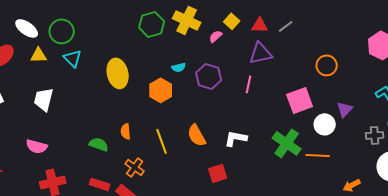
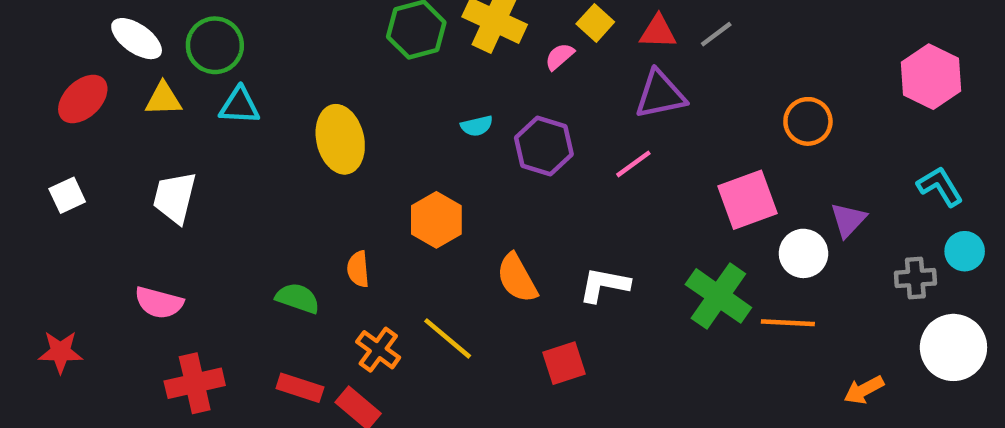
cyan triangle: (73, 58) -> (239, 106), turned -42
pink line: (249, 84) -> (633, 164), turned 42
orange hexagon: (161, 90) -> (436, 220), moved
yellow line: (162, 141) -> (448, 338), moved, turned -30

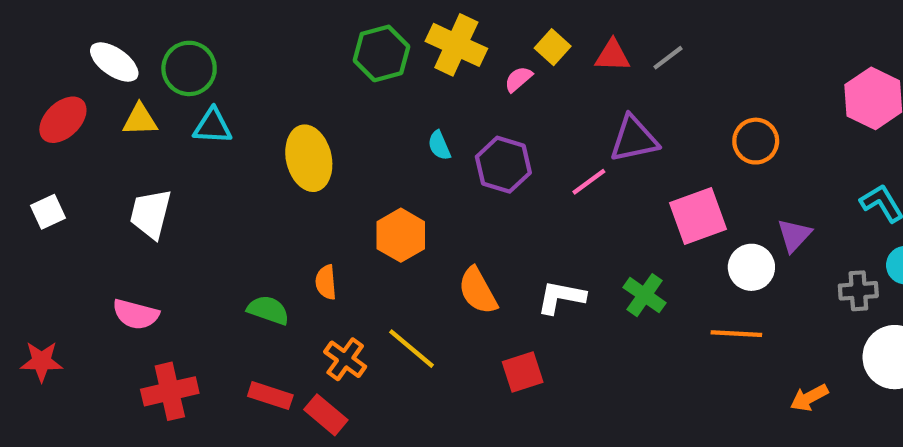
purple triangle: (660, 95) -> (634, 139), moved
cyan semicircle: (477, 126) -> (439, 145), turned 80
green cross: (718, 296) -> (645, 295), moved, size x0.7

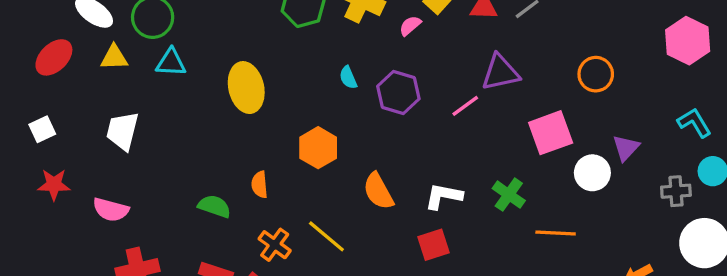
orange line: (736, 334) -> (556, 233), moved
red star: (42, 361) -> (54, 185), moved
red square: (523, 372) -> (434, 245), moved

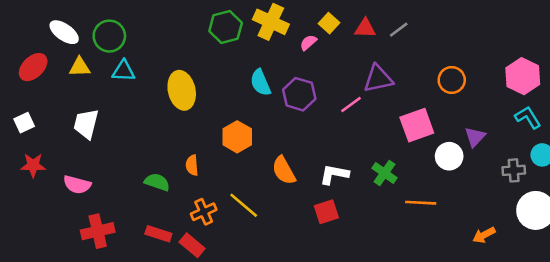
pink hexagon: (688, 41) -> (523, 76), moved
cyan semicircle: (348, 77) -> (260, 83), size x1.5
orange cross: (275, 245) -> (204, 212), turned 30

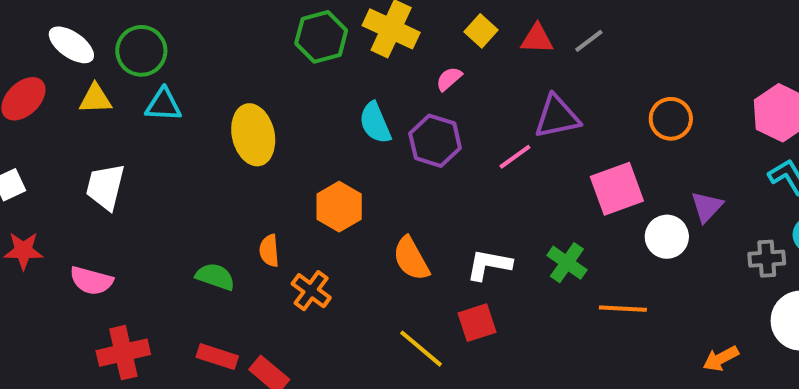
pink semicircle: (308, 43) -> (449, 79), moved
yellow line: (244, 205) -> (421, 349), moved
orange cross: (204, 212) -> (311, 291), moved, turned -30

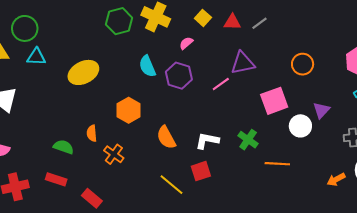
yellow ellipse: (253, 135) -> (83, 72), turned 76
red rectangle: (217, 357) -> (56, 179), moved
orange arrow: (721, 359) -> (336, 179), moved

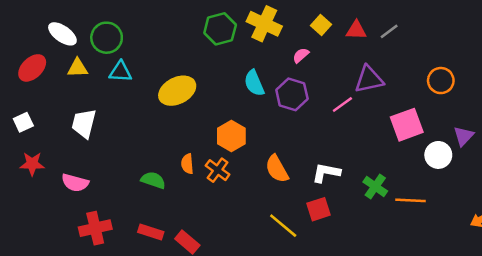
green cross: (248, 140) -> (375, 186), moved
orange cross: (114, 154) -> (218, 170), moved
red rectangle: (56, 179) -> (151, 232), moved

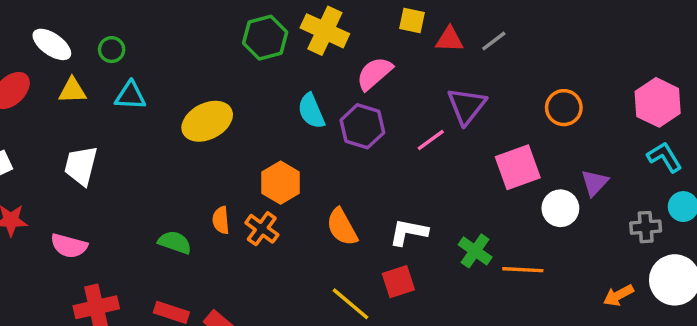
yellow square: (321, 25) -> (412, 21), moved, turned -30
green circle: (107, 38) -> (112, 50), size x0.6
pink semicircle: (301, 55) -> (374, 73), size x1.6
purple triangle: (369, 79) -> (467, 106), turned -40

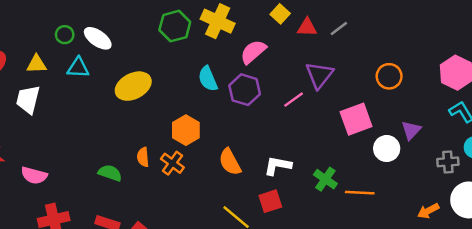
yellow square: (412, 21) -> (280, 14), turned 30
white ellipse: (52, 44) -> (98, 38), moved
white trapezoid: (81, 166) -> (28, 100), moved

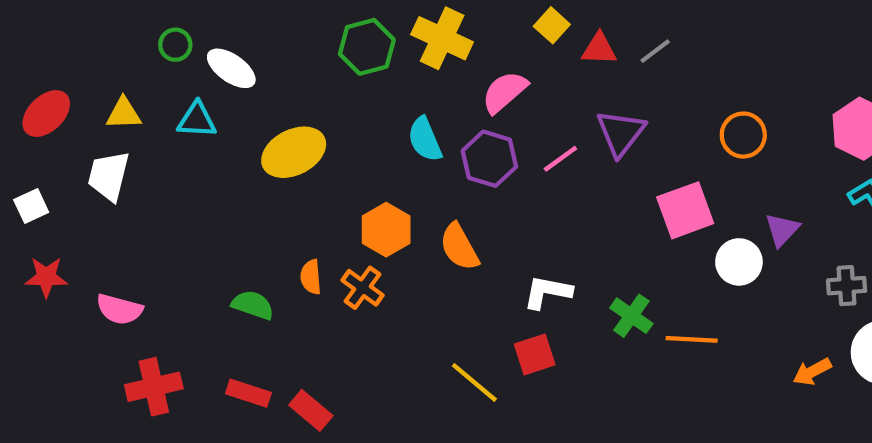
green circle: (65, 35) -> (175, 45), moved
pink line: (294, 100) -> (560, 159), moved
orange semicircle: (230, 162) -> (459, 247), moved

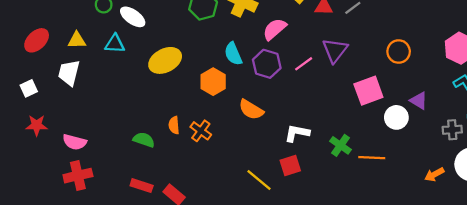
orange hexagon: (386, 230) -> (213, 82), moved
purple triangle: (782, 230) -> (419, 101), turned -42
orange semicircle: (459, 247) -> (251, 110), turned -30
red cross: (154, 387) -> (78, 176), moved

